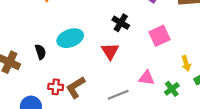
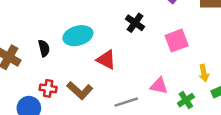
red triangle: (110, 51) -> (106, 60), moved, turned -36
red cross: (56, 87) -> (48, 88), moved
brown L-shape: (76, 87) -> (80, 90), turned -110

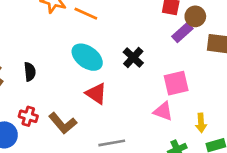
cyan ellipse: (78, 36) -> (87, 57), moved, turned 44
pink triangle: (159, 86) -> (163, 111), moved

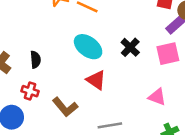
pink square: (176, 83) -> (168, 54), moved
red cross: (28, 116) -> (30, 91), moved

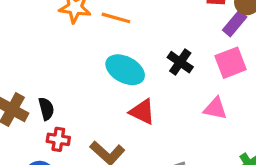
black semicircle: (35, 60) -> (46, 109), moved
pink triangle: (157, 97) -> (215, 108), moved

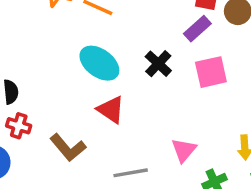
purple rectangle: (235, 24) -> (197, 29), moved
pink triangle: (215, 108) -> (184, 150), moved, turned 50

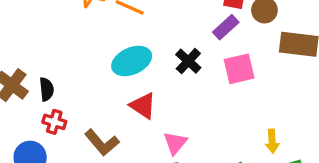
cyan ellipse: (99, 63) -> (132, 61), turned -60
pink triangle: (184, 150) -> (175, 143), moved

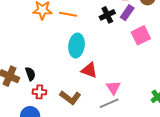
cyan ellipse: (132, 61) -> (77, 46), turned -45
black cross: (188, 61) -> (107, 15), moved, turned 35

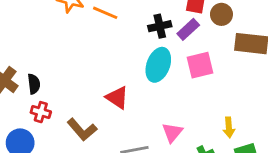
cyan ellipse: (77, 46) -> (158, 65), moved
pink triangle: (113, 88) -> (172, 133), moved

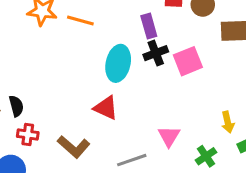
black cross: (160, 26) -> (156, 53), moved
purple rectangle: (188, 29) -> (149, 26), moved, turned -55
cyan ellipse: (158, 65) -> (118, 63), moved

